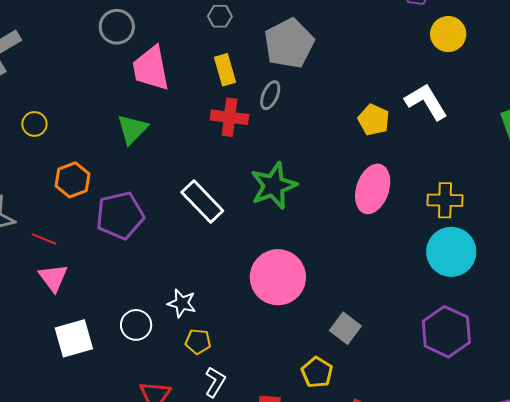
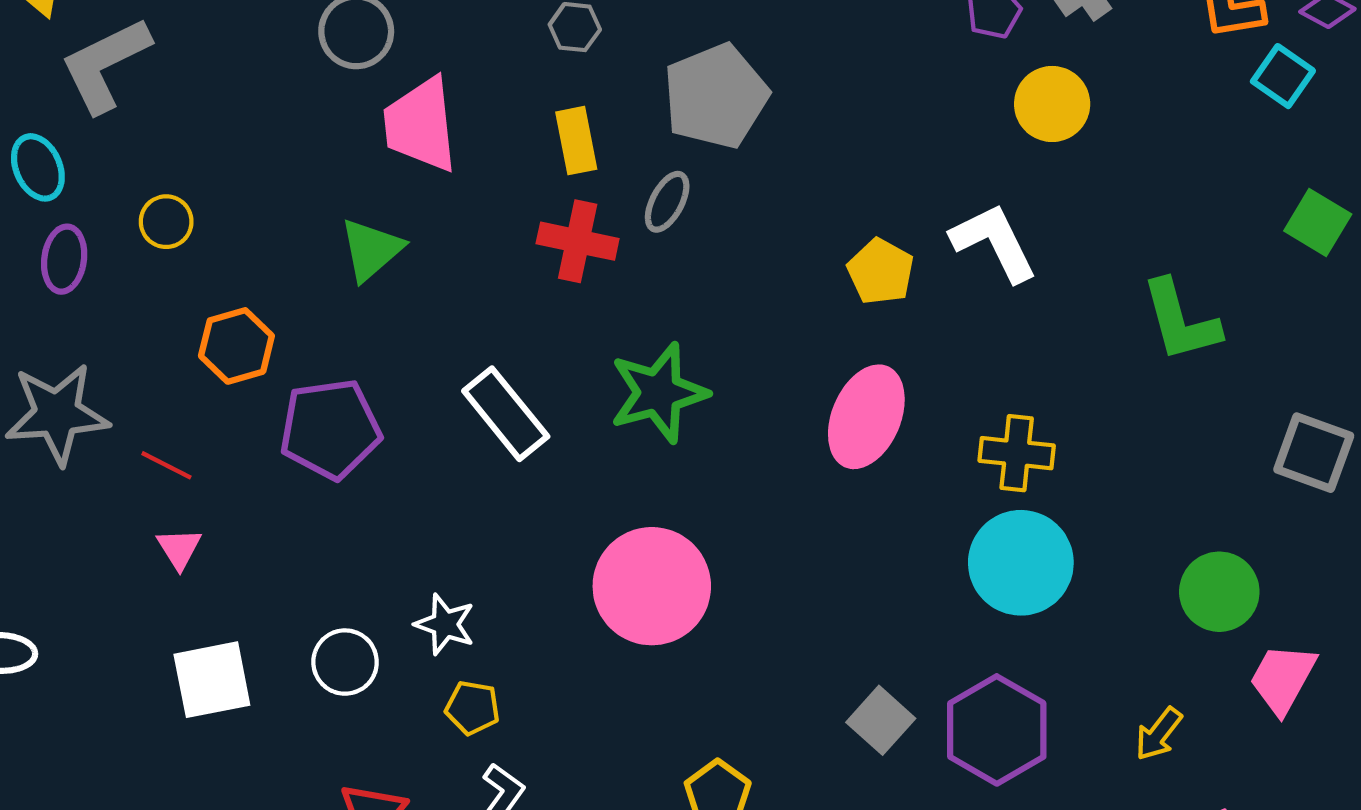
pink triangle: (53, 278) -> (179, 548), size x0.7
gray square: (345, 328) -> (881, 720), moved

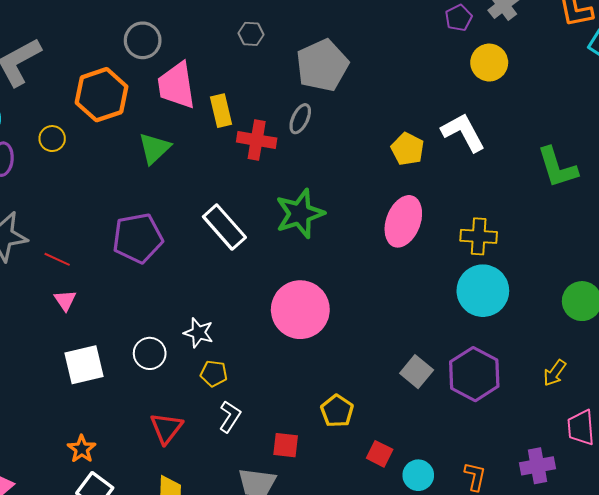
yellow rectangle: (576, 141) -> (221, 111), moved
orange hexagon: (236, 346) -> (102, 95), moved, size x1.4

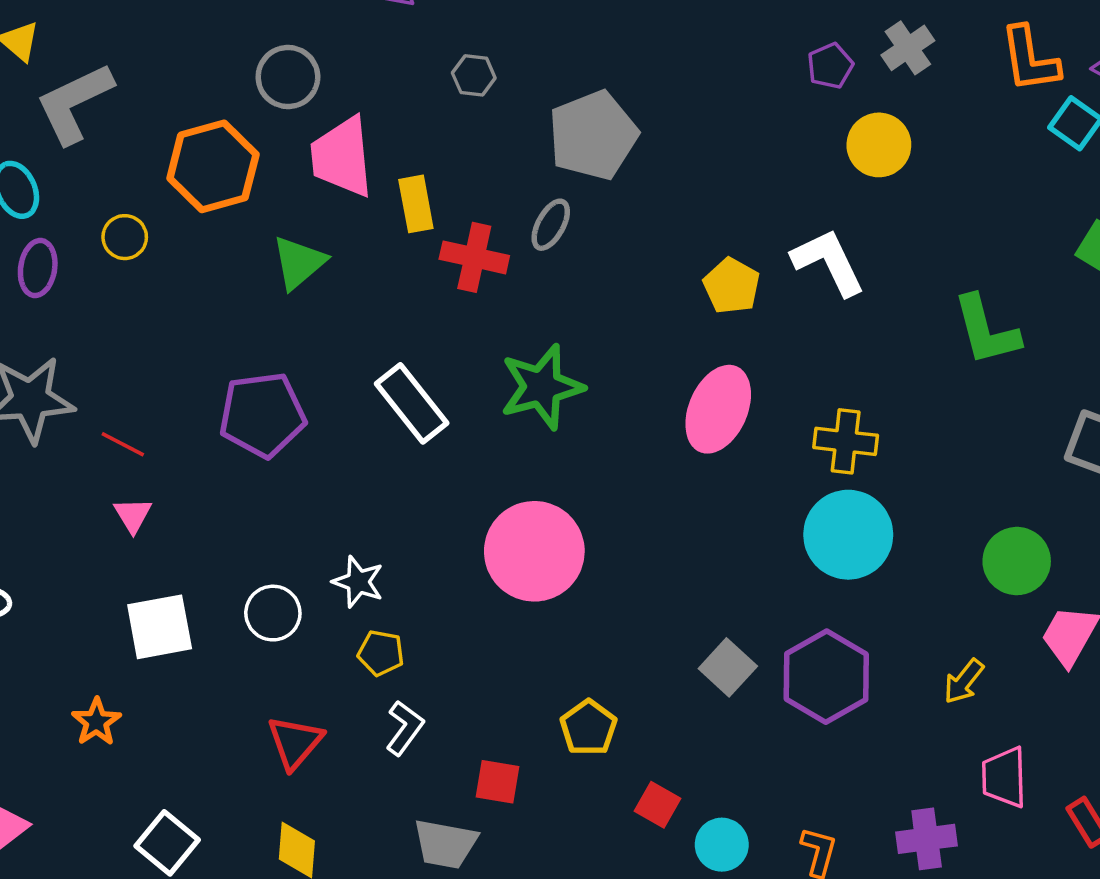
orange star: (82, 449) -> (96, 722), moved

